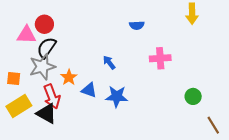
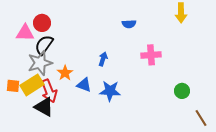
blue arrow: (109, 62) -> (103, 59), turned 56
orange square: (14, 78) -> (13, 86), moved
yellow rectangle: (19, 106) -> (32, 85), moved

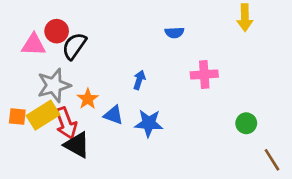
black semicircle: (44, 45) -> (74, 46), moved
black triangle: (44, 107) -> (77, 145), moved

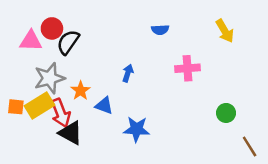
yellow arrow: (245, 18) -> (225, 31), moved, turned -30
blue star: (149, 123) -> (136, 129), moved

